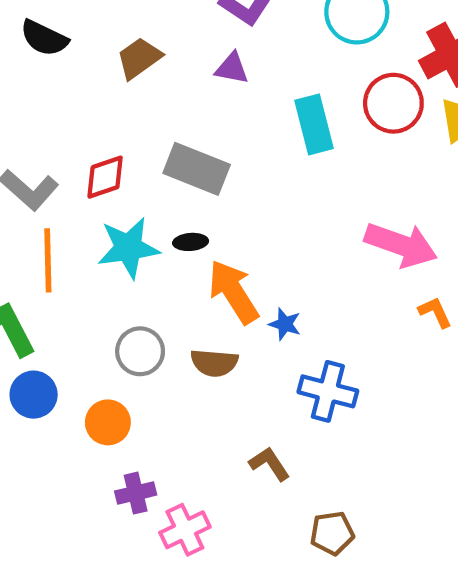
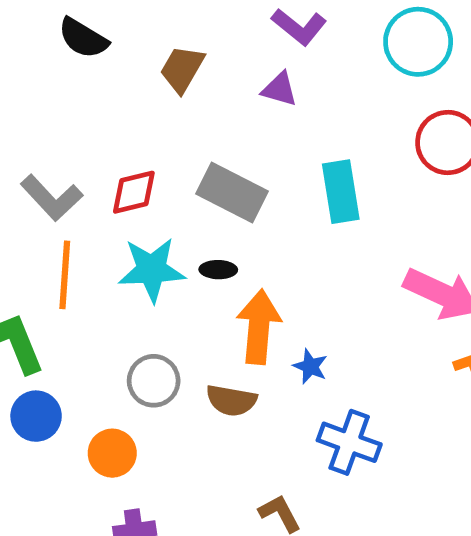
brown trapezoid: (139, 58) -> (182, 69), turned -30
cyan rectangle: (314, 124) -> (341, 192), moved
orange arrow: (233, 292) -> (259, 327), turned 32

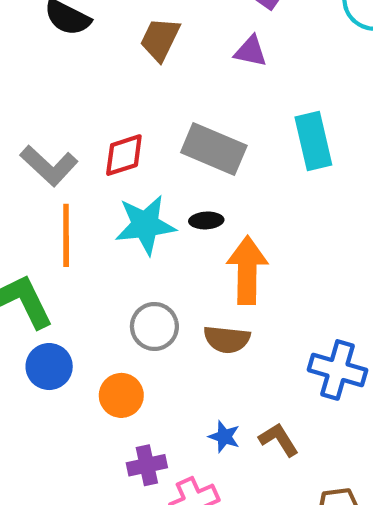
blue star: (310, 366) -> (224, 437), moved

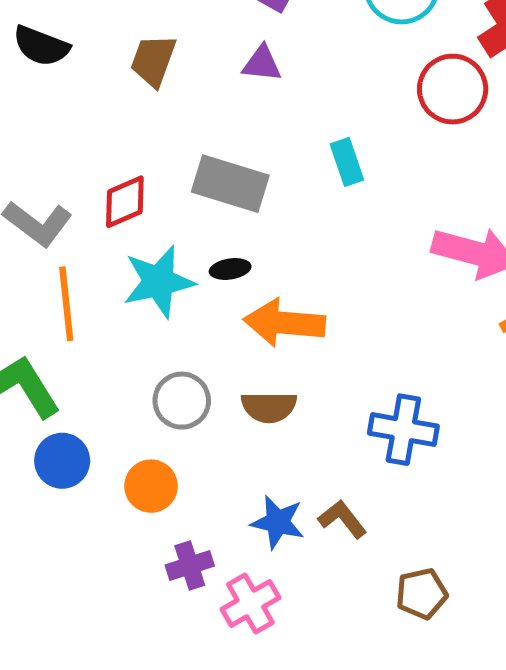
cyan rectangle: (313, 141) -> (347, 162), size x0.7
orange arrow: (247, 270) -> (284, 323), turned -80
blue star: (224, 437) -> (278, 522), size x1.4

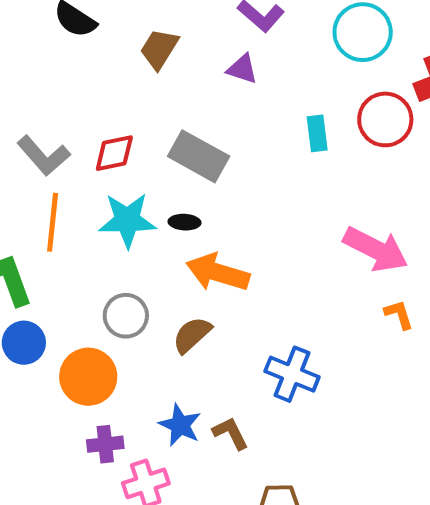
cyan rectangle: (347, 162) -> (317, 133), moved
brown semicircle: (269, 407) -> (192, 335), turned 126
orange circle: (151, 486) -> (88, 377), size x1.4

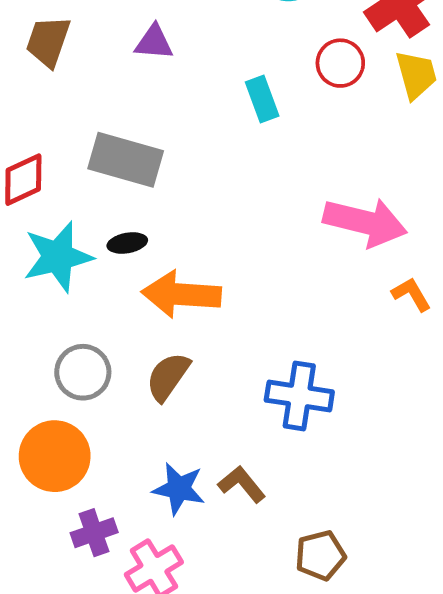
red circle: (385, 119) -> (340, 63), size x0.7

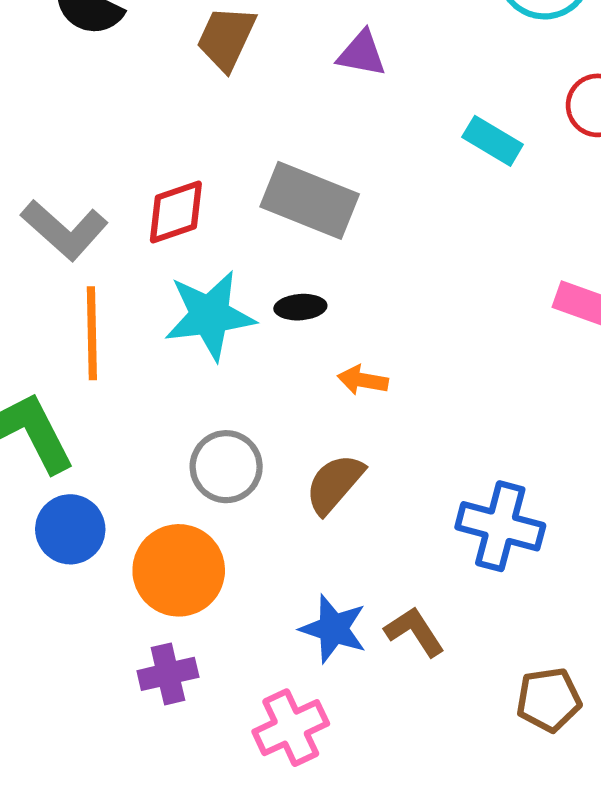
cyan rectangle: (262, 99) -> (493, 141), turned -45
orange arrow: (181, 294) -> (363, 380), size x0.5
purple cross: (94, 533) -> (168, 674), moved
brown pentagon: (320, 555) -> (549, 700), moved

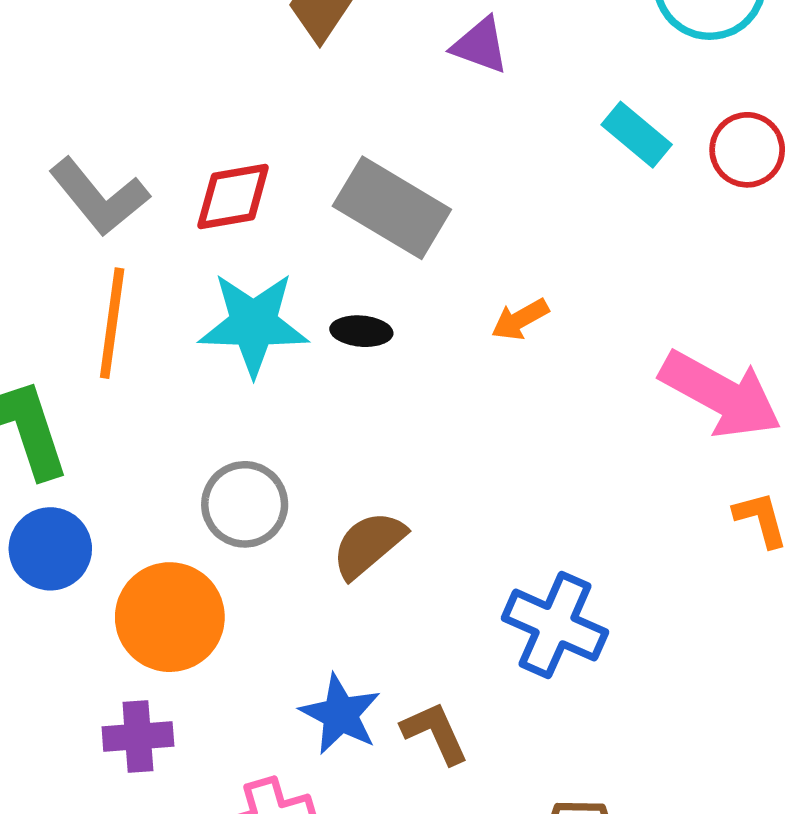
cyan rectangle: (493, 141) -> (637, 135), moved
orange arrow: (363, 380) -> (520, 319), moved, turned -48

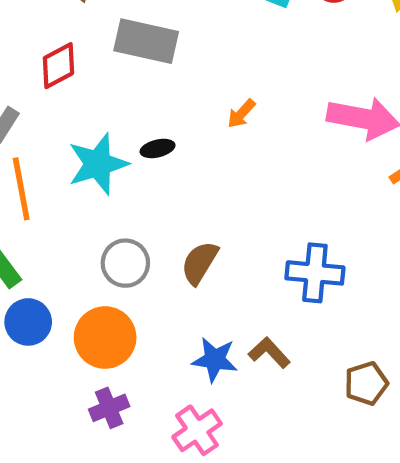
red diamond: (233, 196) -> (58, 66), moved
gray rectangle: (392, 208) -> (146, 41), moved

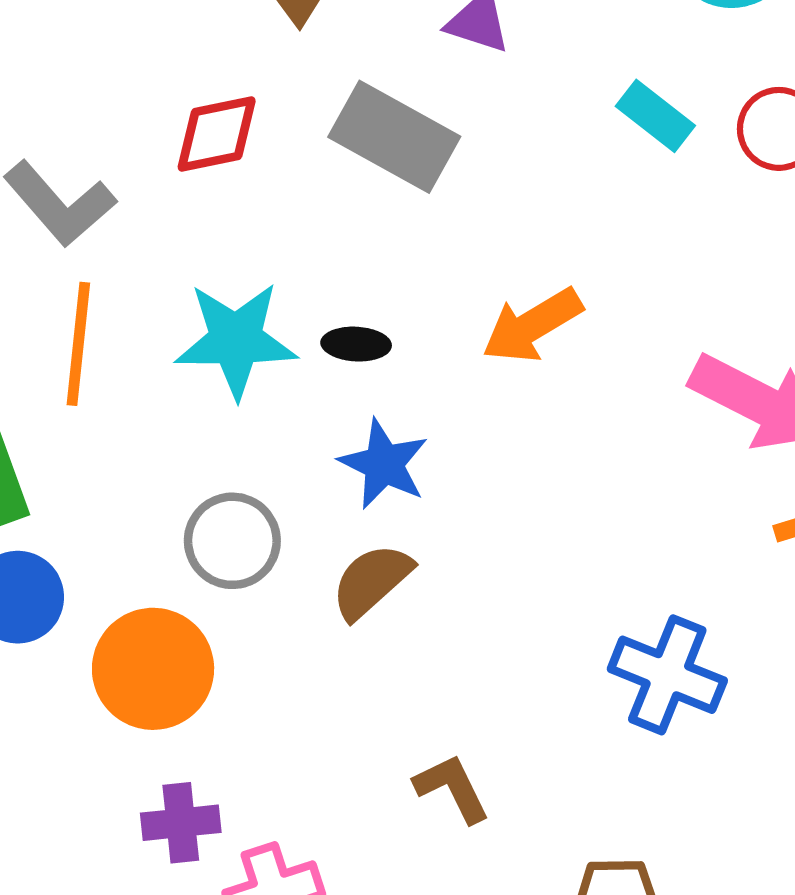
orange arrow: (241, 114) -> (532, 325), size x1.6
blue cross: (315, 273) -> (667, 675), moved
blue star: (215, 360) -> (384, 464), moved
purple cross: (109, 408) -> (181, 823), moved

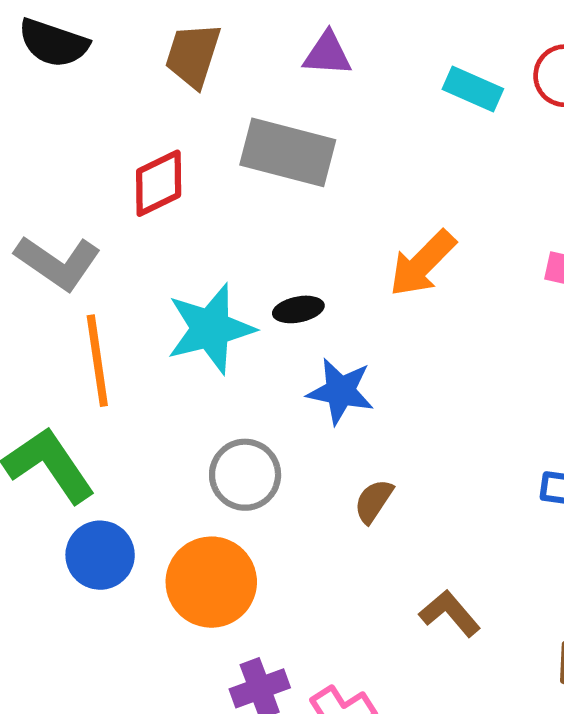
brown semicircle: (372, 581) -> (374, 501), moved, size x0.7

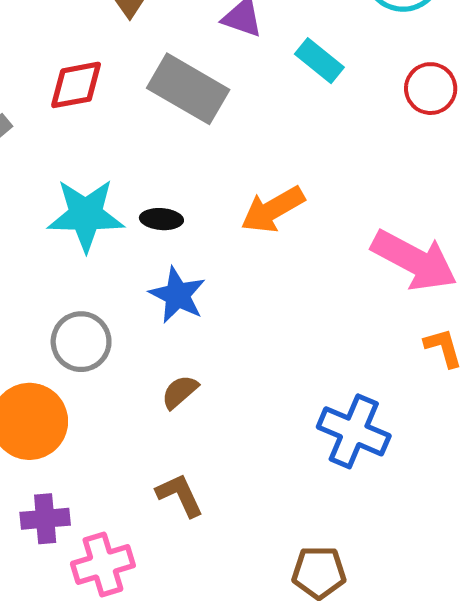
cyan rectangle: (473, 89) -> (319, 61), moved
brown L-shape: (450, 613) -> (180, 495), moved

